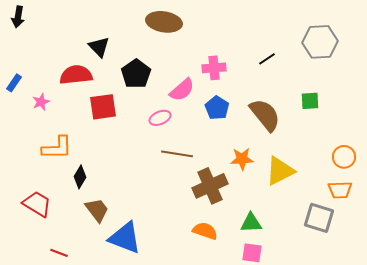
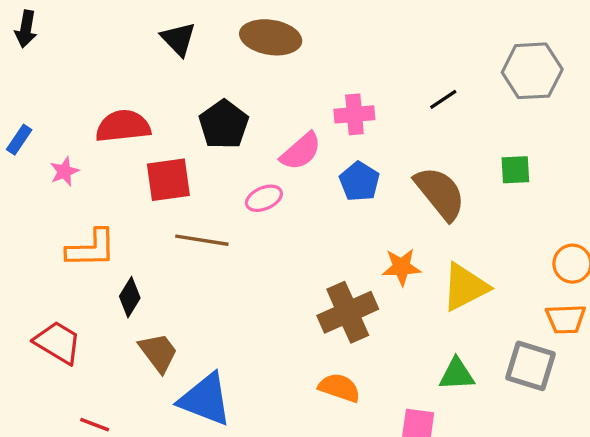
black triangle: (99, 47) -> (178, 39), moved
brown line: (177, 154) -> (202, 240), moved
green triangle: (251, 223) -> (457, 374), moved

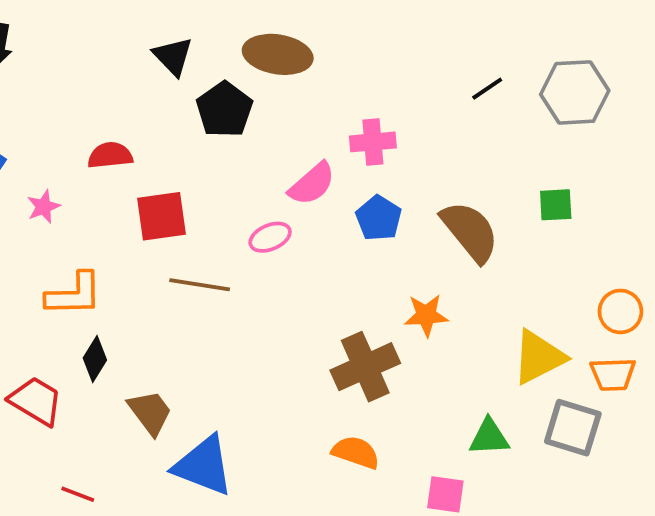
black line: (443, 99) -> (487, 89), moved
black pentagon: (224, 124) -> (224, 110), moved
red semicircle: (123, 126) -> (110, 155), size x0.7
yellow triangle: (465, 287) -> (539, 357), moved
black diamond: (130, 297) -> (95, 359), moved

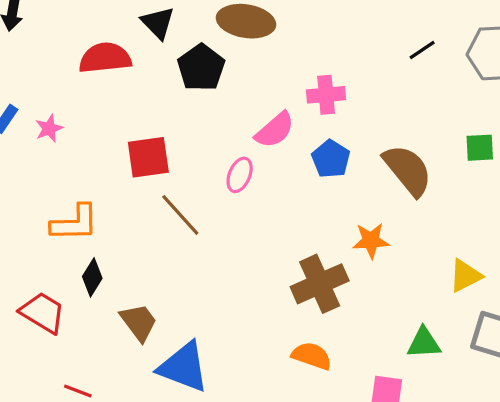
red semicircle: (110, 155) -> (105, 58), moved, size x1.4
pink star: (43, 207) -> (49, 128), moved
pink ellipse: (270, 237) -> (240, 175), turned -44
brown line: (200, 285) -> (180, 215), turned 39
yellow triangle: (539, 357) -> (465, 276), size x0.7

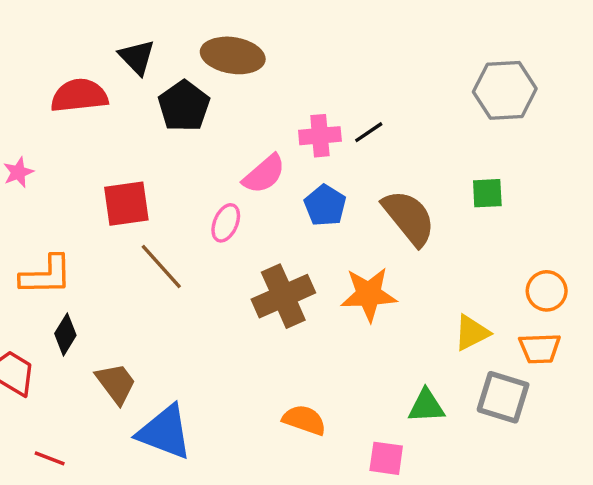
black line: (422, 50) -> (369, 132), moved
orange star: (371, 241) -> (369, 294), size x1.4
brown cross: (320, 284) -> (283, 296), moved

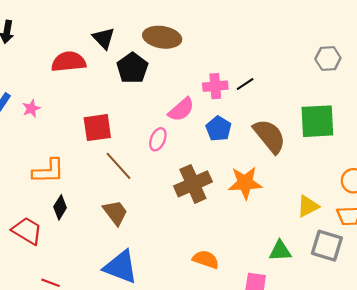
gray hexagon: (505, 90) -> (328, 58), size x0.7
green square: (487, 193) -> (317, 121), size x1.8
brown trapezoid: (116, 383) -> (115, 213), moved

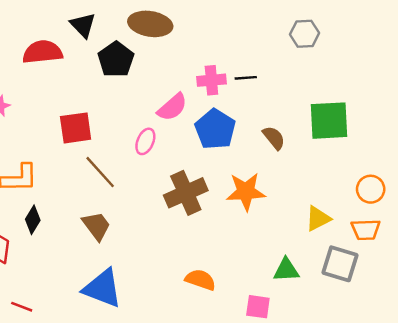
gray hexagon: (328, 58) -> (305, 34), moved
black line: (245, 84) -> (246, 78), turned 30
blue pentagon: (218, 129) -> (215, 129), size x1.4
brown semicircle: (270, 136) -> (274, 138), size x0.6

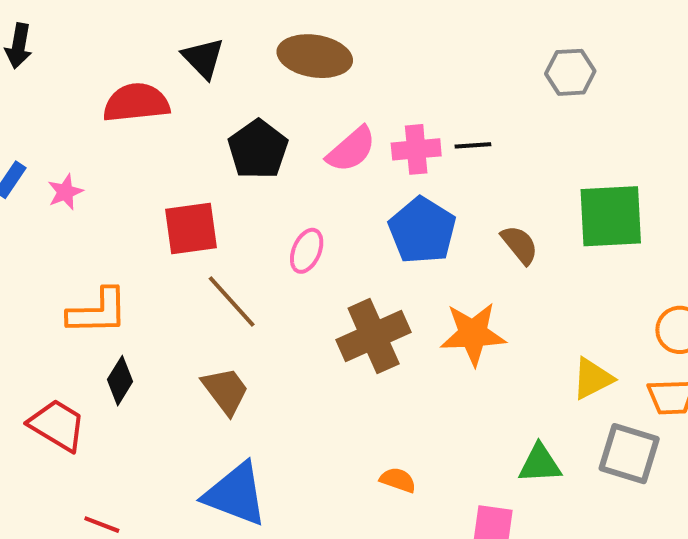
black pentagon: (116, 59) -> (258, 149), moved
pink semicircle: (172, 107) -> (351, 149), moved
orange semicircle: (200, 280) -> (398, 480), size x0.7

